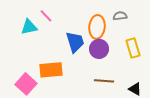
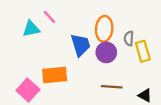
gray semicircle: (120, 16) -> (129, 38), moved, turned -80

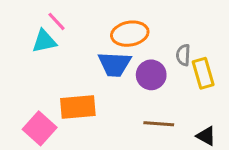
pink line: (49, 17) -> (56, 21), moved
orange ellipse: (104, 29) -> (130, 34), moved, turned 75
blue trapezoid: (80, 45) -> (114, 64), turned 110

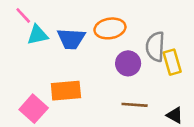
pink line: (56, 21) -> (23, 15), moved
gray semicircle: (183, 55) -> (155, 47), size x1.6
blue trapezoid: (114, 64) -> (71, 39), moved

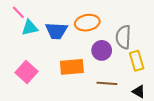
yellow rectangle: (172, 62) -> (137, 61), moved
orange rectangle: (66, 91) -> (72, 67), moved
pink square: (34, 109) -> (27, 72), moved

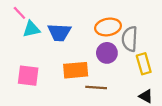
orange ellipse: (87, 23) -> (108, 27), moved
pink square: (27, 72) -> (28, 76), turned -35
brown line: (107, 83) -> (96, 87), moved

